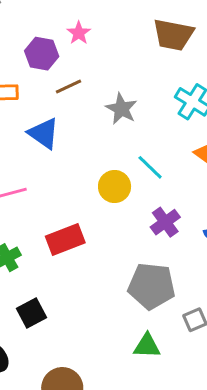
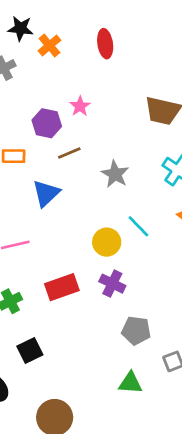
blue triangle: (44, 133) -> (46, 193), turned 40
purple cross: (165, 222) -> (112, 284), moved, turned -30
gray pentagon: (152, 286) -> (136, 331), size x0.7

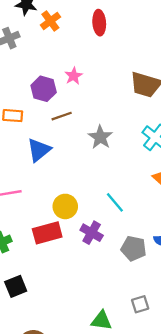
cyan line: (138, 226) -> (115, 202), moved
yellow circle: (107, 242) -> (65, 206), moved
gray pentagon: (136, 331) -> (134, 248), moved

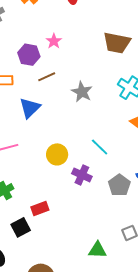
red rectangle: (47, 233) -> (40, 209), moved, size x0.7
gray pentagon: (134, 248) -> (119, 185), turned 30

